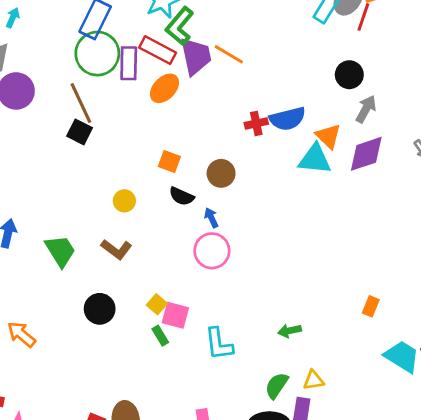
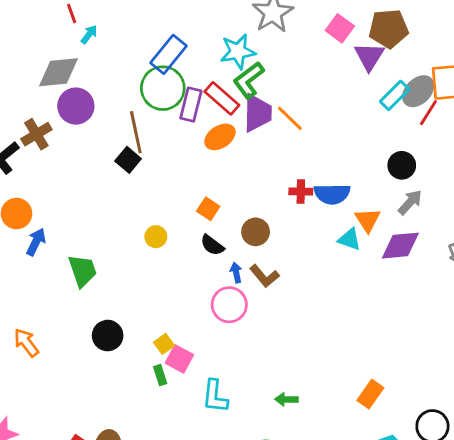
cyan triangle: (315, 159) -> (349, 239), size x0.7
brown L-shape: (116, 249) -> (264, 276), moved
orange rectangle: (371, 306) -> (370, 394), size x1.4

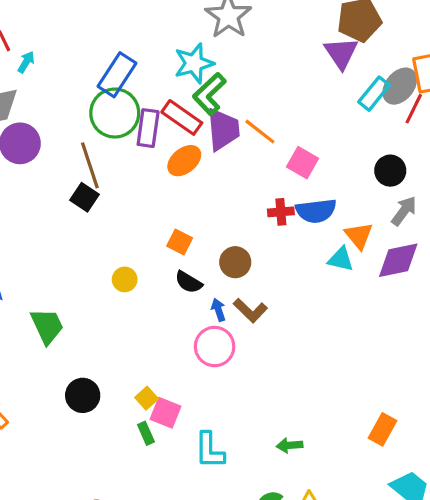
pink square: (340, 28) -> (302, 163), moved

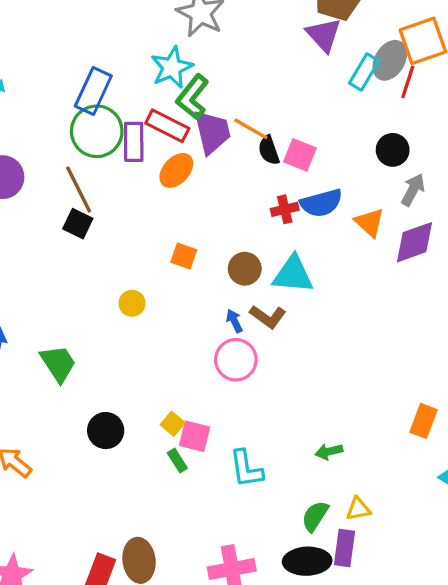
cyan triangle: (341, 259) -> (293, 274), moved, size x1.5
black semicircle: (189, 282) -> (269, 150), moved, turned 48

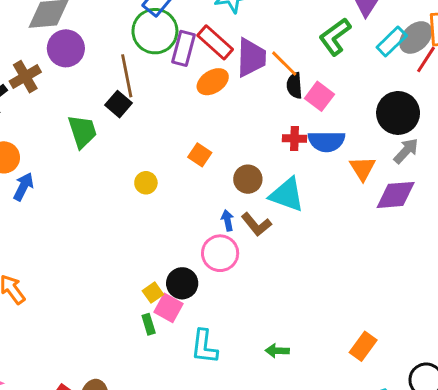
green L-shape: (193, 97) -> (335, 37), moved
black circle: (393, 150) -> (398, 113), size x1.5
green trapezoid: (58, 364) -> (82, 131), moved
black circle: (106, 431) -> (182, 283), moved

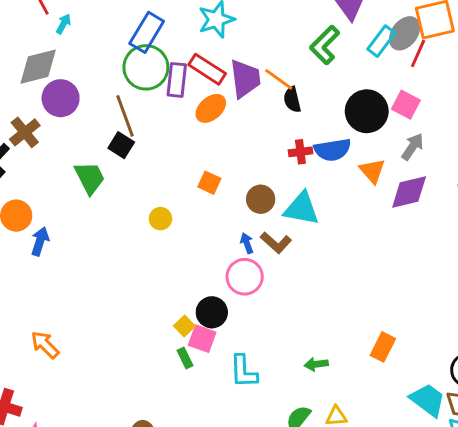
pink square: (319, 96) -> (406, 105), moved
black circle: (398, 113) -> (367, 111), moved
orange rectangle: (363, 346) -> (383, 347), moved

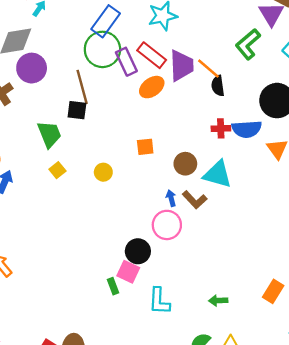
purple rectangle: (177, 80) -> (126, 62), turned -36
black square: (121, 145) -> (77, 110), turned -30
orange square: (209, 183) -> (145, 147), turned -36
yellow square: (184, 326) -> (57, 170), moved

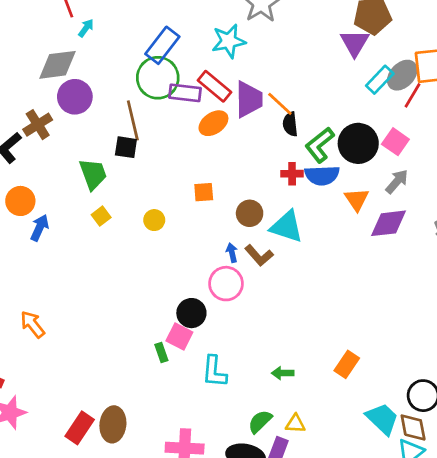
green L-shape: (248, 44) -> (320, 145), moved
purple rectangle: (126, 62) -> (185, 93), turned -60

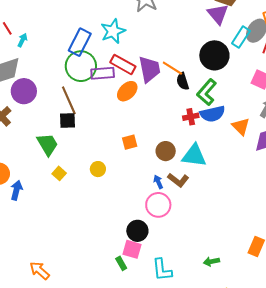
cyan star: (229, 41) -> (113, 31), moved
black circle: (358, 143) -> (214, 55), moved
orange arrow: (33, 324) -> (40, 270), moved

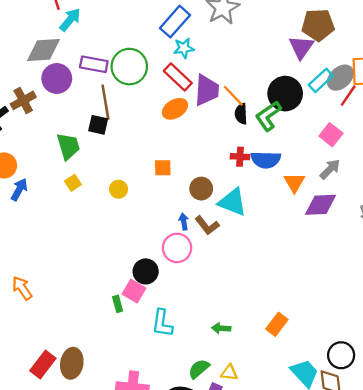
cyan star: (113, 31) -> (184, 48), moved, size x0.7
cyan arrow: (22, 40) -> (70, 20), size x1.5
blue rectangle: (80, 42) -> (175, 22), moved
purple rectangle: (103, 73) -> (94, 64), moved
green L-shape: (207, 92) -> (268, 116), moved

